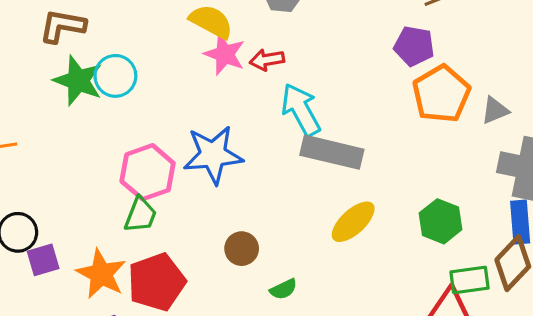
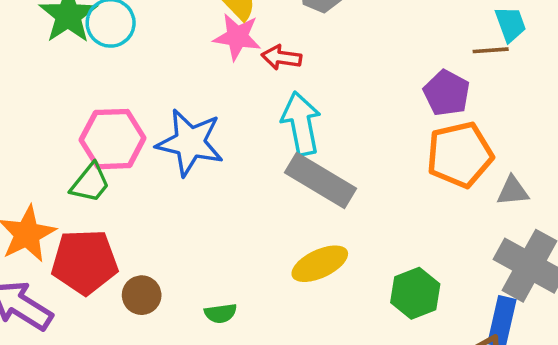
pink star: (225, 54) -> (237, 37), turned -30
brown circle: (242, 249) -> (142, 295), moved

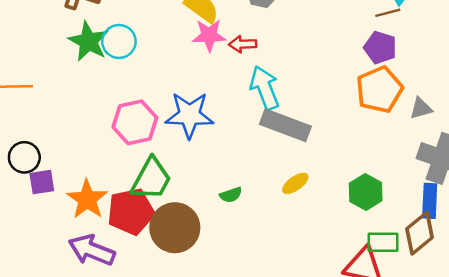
purple pentagon: (447, 93) -> (380, 48), moved
green trapezoid: (90, 183) -> (151, 179), moved, size x1.5
yellow ellipse: (320, 264) -> (295, 183), size x0.7
brown circle: (142, 295) -> (175, 228), size x1.8
green semicircle: (221, 313) -> (231, 195), moved

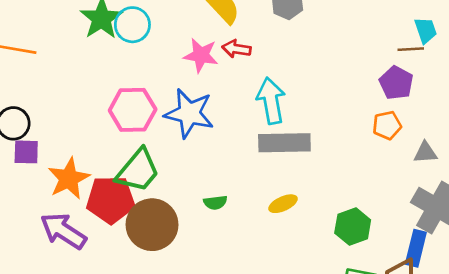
pink star: (209, 35) -> (201, 55), moved
red arrow: (243, 44) -> (236, 49), moved
orange pentagon: (379, 90) -> (387, 125), size x0.6
gray rectangle: (285, 125) -> (284, 143), turned -33

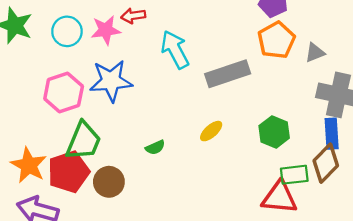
cyan circle: (132, 25) -> (67, 31), moved
orange pentagon: (387, 125) -> (276, 40), size x1.5
gray rectangle: (284, 143) -> (228, 74), moved
brown circle: (152, 225) -> (109, 182), size x0.7

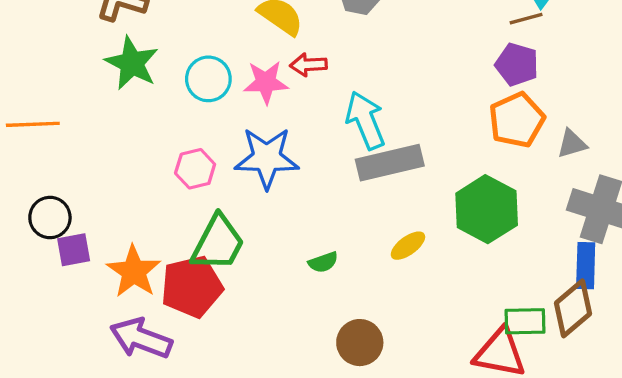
gray rectangle: (228, 74) -> (390, 163), moved
pink hexagon: (64, 93) -> (195, 169), size x0.7
green hexagon: (274, 132) -> (487, 209), moved, size x1.4
brown circle: (109, 182) -> (360, 343), moved

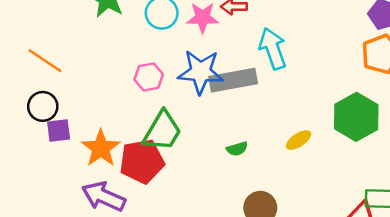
orange line: (33, 124) -> (45, 61), moved, turned 33
gray rectangle: (390, 163) -> (233, 80), moved

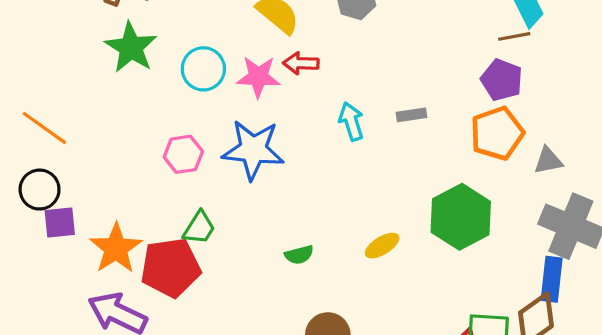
cyan arrow: (273, 49) -> (351, 121), size x0.7
gray rectangle: (233, 80) -> (411, 115), moved, size x0.5
green trapezoid: (162, 131) -> (199, 228), size x0.6

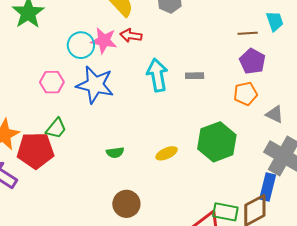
brown line: (514, 36) -> (248, 33), moved
cyan circle: (203, 69) -> (81, 45), moved
cyan arrow: (351, 121) -> (157, 75), size x1.4
orange pentagon: (497, 133) -> (245, 94), size x0.7
gray triangle: (548, 161) -> (275, 114), turned 30

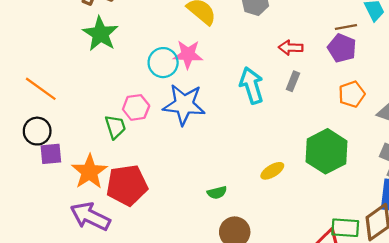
red arrow: (131, 36) -> (291, 48), moved
purple pentagon: (252, 61) -> (342, 48), moved
gray rectangle: (195, 76) -> (293, 81), turned -60
green trapezoid: (56, 128) -> (115, 127), moved, turned -50
green semicircle: (115, 153) -> (217, 193), moved

